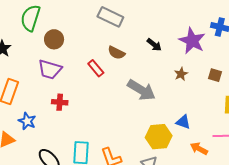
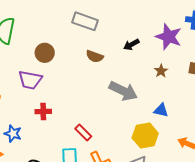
brown circle: (54, 39) -> (45, 53), moved
black arrow: (154, 45) -> (131, 45), turned 119
red rectangle: (96, 68) -> (83, 132), moved
blue triangle: (183, 122) -> (161, 110), moved

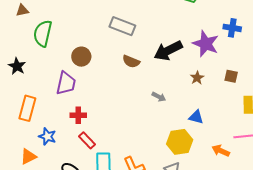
black arrow: (131, 45) -> (168, 51), size x1.8
purple trapezoid: (30, 80) -> (66, 83), turned -90
gray arrow: (123, 91) -> (159, 97), size x0.5
red rectangle: (83, 132) -> (87, 140), moved

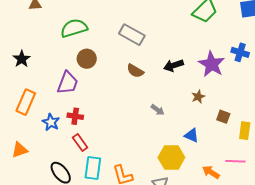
green semicircle: (43, 33) -> (74, 28), moved, turned 52
black arrow: (168, 51) -> (173, 65), size x0.7
brown square: (231, 76) -> (223, 117), moved
blue star: (47, 136) -> (51, 122), moved

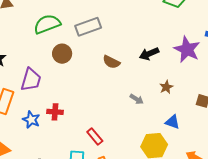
gray rectangle: (132, 35) -> (88, 27), moved, turned -45
purple trapezoid: (68, 83) -> (31, 80), moved
brown star: (198, 97) -> (166, 87), moved
red rectangle: (80, 142) -> (95, 137), moved

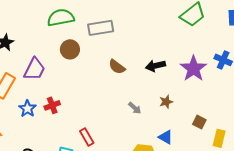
red cross: (55, 112) -> (52, 105), turned -35

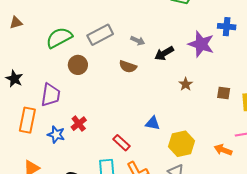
gray arrow: (135, 108) -> (138, 41), moved
blue triangle: (166, 137) -> (153, 123), moved

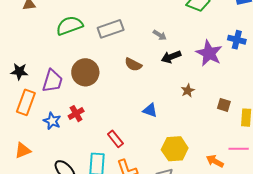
gray arrow: (138, 41) -> (160, 35), moved
brown circle: (78, 65) -> (85, 72), moved, size x1.4
black star: (14, 79) -> (19, 72), moved, turned -30
blue triangle: (153, 123) -> (150, 110), moved

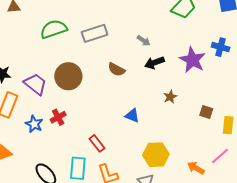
purple trapezoid: (52, 81) -> (35, 84), turned -70
pink line: (239, 149) -> (220, 156), turned -42

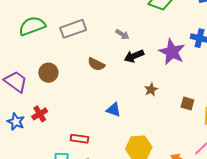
brown circle: (68, 76) -> (48, 73), size x0.7
red rectangle: (97, 143) -> (79, 139), turned -42

